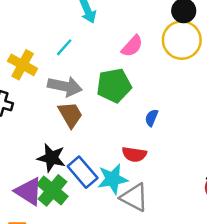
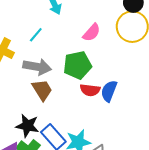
blue semicircle: (152, 118) -> (109, 91), size x1.5
red semicircle: (134, 154) -> (90, 90), moved

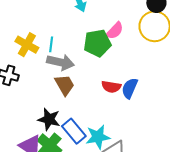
cyan line: (36, 35) -> (51, 44), moved, turned -35
green pentagon: (77, 65) -> (97, 43), moved

